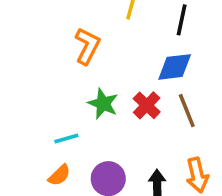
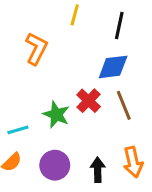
green star: (103, 104) -> (56, 115), moved

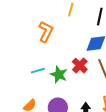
cyan line: (18, 130) -> (38, 71), moved

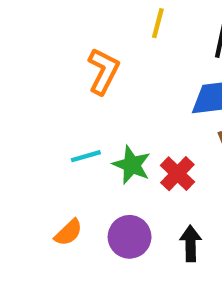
red cross: (80, 66) -> (177, 174), moved

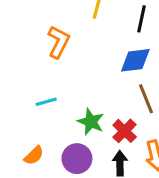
green star: (132, 165) -> (91, 122), moved
red cross: (177, 174) -> (125, 131), moved

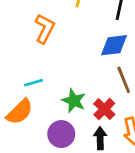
orange semicircle: (34, 156) -> (20, 112), moved, size x1.5

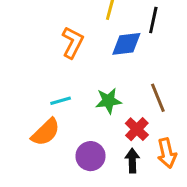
blue diamond: (114, 45) -> (126, 44), moved
green star: (74, 101) -> (108, 101), moved, turned -30

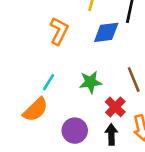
cyan line: (61, 101) -> (49, 82), turned -42

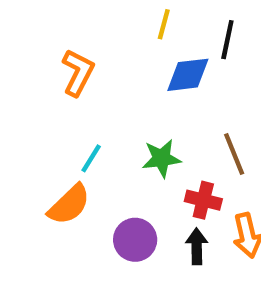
orange L-shape: (59, 31) -> (78, 73), moved
red cross: (115, 107) -> (203, 200), turned -30

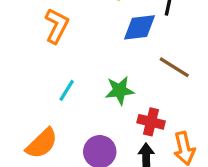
brown line: (234, 154) -> (174, 67), moved, turned -36
orange semicircle: (69, 205) -> (42, 143), moved

